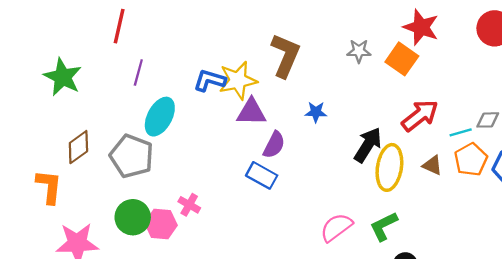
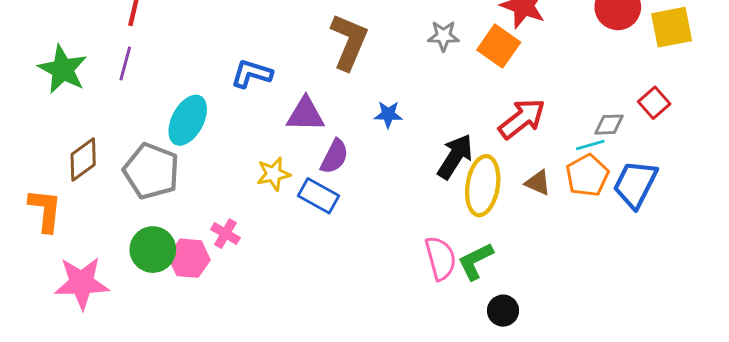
purple line: (138, 72) -> (125, 64), moved
yellow star: (238, 80) -> (273, 174), moved, size x0.7
cyan line: (461, 132) -> (590, 145), moved
pink semicircle: (336, 227) -> (441, 258), moved, turned 112

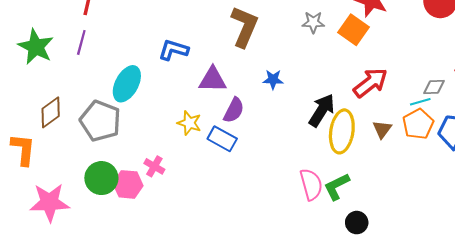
yellow star: (273, 174) -> (189, 123), turned 30
brown triangle: (538, 183) -> (382, 129), turned 42

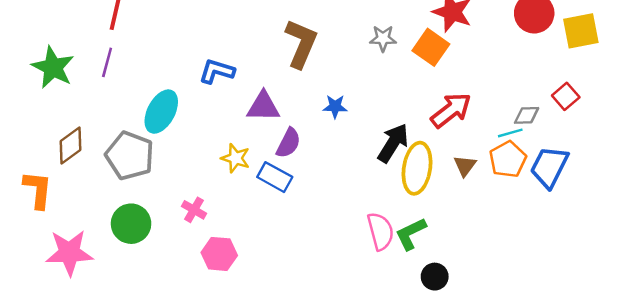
pink hexagon: (128, 184) -> (219, 254), moved

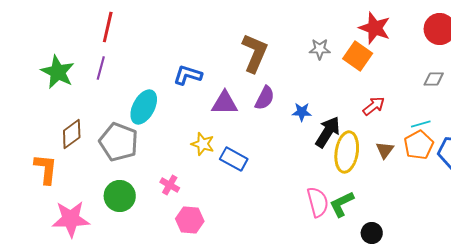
blue star: (335, 106) -> (302, 112), moved
red arrow: (451, 110) -> (374, 106), size x0.7
gray diamond: (527, 115) -> (434, 79), moved
purple semicircle: (288, 143) -> (265, 98), moved
black circle: (435, 277) -> (372, 233), moved

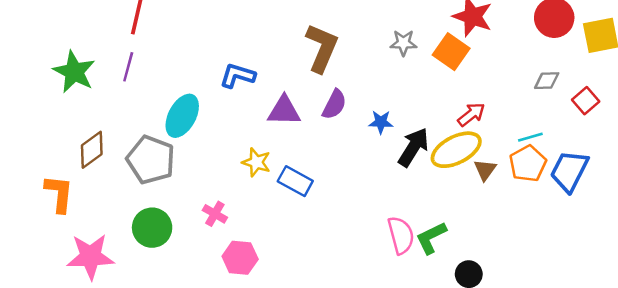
yellow ellipse: (347, 152) -> (456, 150), moved, turned 54

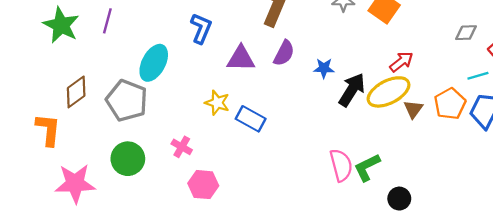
blue L-shape: (238, 76) -> (201, 28), turned 96
cyan line: (530, 137) -> (478, 76), moved

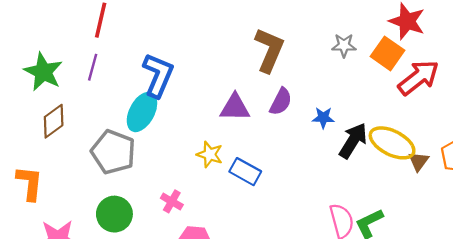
blue L-shape: (201, 28) -> (158, 75), moved, size x1.4
red arrow: (401, 62) -> (418, 78), moved, size x1.6
brown diamond: (76, 92) -> (54, 121), moved
yellow ellipse: (389, 92) -> (392, 143), turned 54

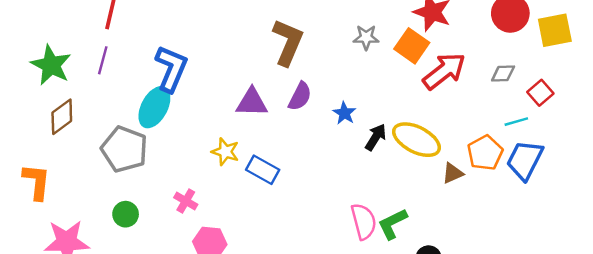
blue star: (323, 118) -> (344, 113), turned 30
black arrow: (353, 141) -> (376, 137), size x0.7
brown triangle: (418, 161) -> (453, 173), moved, turned 30
green circle: (114, 214) -> (126, 214), size x0.7

